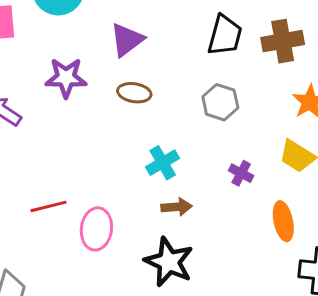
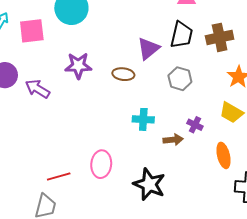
purple triangle: (127, 40) -> (148, 49), moved
cyan cross: (163, 163) -> (143, 119), turned 35
red line: (49, 206) -> (59, 176), moved
brown arrow: (177, 207) -> (173, 140), moved

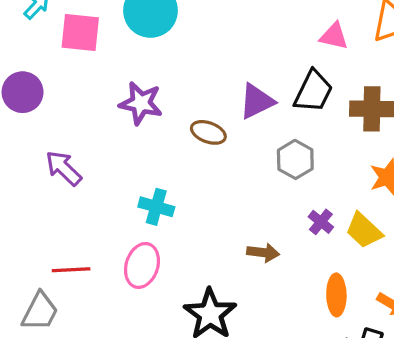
purple arrow: (38, 89) -> (64, 168), moved
cyan cross: (143, 119) -> (156, 207), moved
purple cross: (195, 125) -> (321, 222), moved

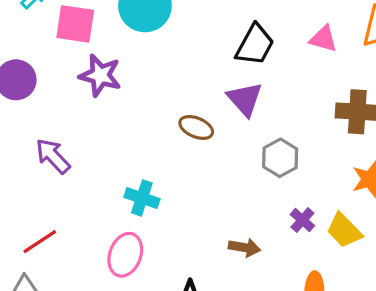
black trapezoid: (313, 91) -> (255, 45), moved
purple triangle: (257, 101) -> (245, 99), turned -48
purple star: (141, 103) -> (100, 75), moved
red line: (71, 270) -> (40, 242), moved, turned -33

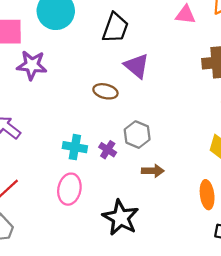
black trapezoid: (255, 45) -> (115, 28), moved
gray hexagon: (280, 158) -> (137, 135), moved
purple cross: (302, 220) -> (108, 150), moved

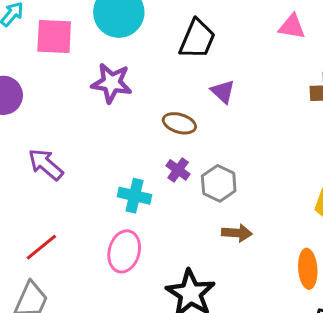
purple star: (32, 65) -> (112, 83), moved
purple triangle: (137, 66) -> (223, 92), size x0.7
purple cross: (108, 150) -> (178, 170), moved

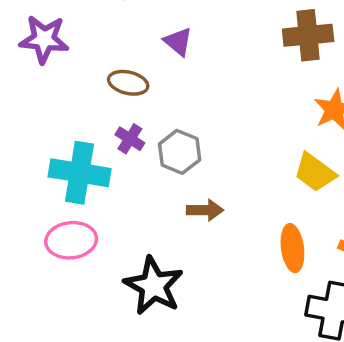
cyan cross: (134, 196) -> (80, 173), size x1.5
pink ellipse: (124, 251) -> (71, 240), turned 72

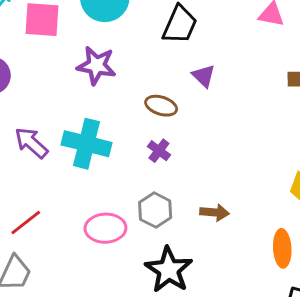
gray hexagon: (180, 152) -> (155, 210), moved
cyan cross: (80, 173) -> (86, 144), moved

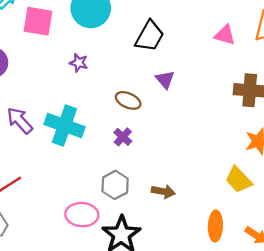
purple star: (96, 65) -> (79, 63), size x0.6
pink ellipse: (105, 228) -> (82, 215), moved

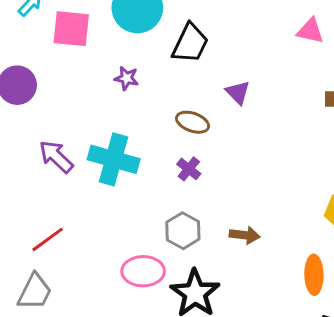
black trapezoid: (150, 36) -> (190, 43), moved

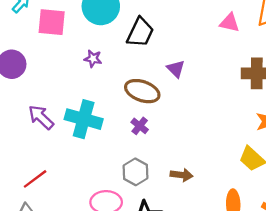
brown ellipse: (193, 122) -> (142, 91), size x1.4

